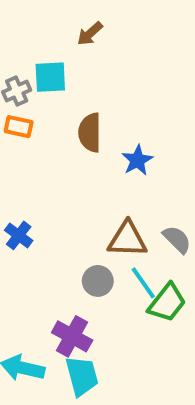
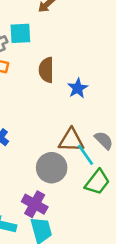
gray circle: (98, 281) -> (52, 168), size x1.5
cyan line: (143, 283) -> (86, 155), moved

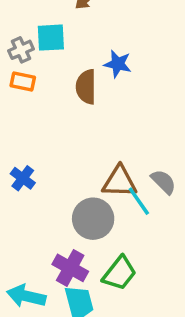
blue star: (78, 88) -> (118, 64), moved, turned -30
green trapezoid: (97, 182) -> (119, 273), moved

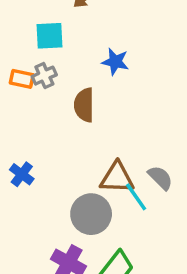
gray cross: (21, 50) -> (44, 76), moved
brown semicircle: (86, 87) -> (84, 105), moved

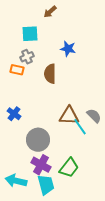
orange rectangle: (22, 79) -> (17, 70), moved
gray circle: (91, 214) -> (38, 140), moved

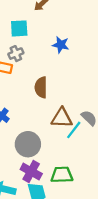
brown semicircle: (50, 74) -> (41, 87), moved
cyan line: (80, 127) -> (74, 130), turned 72
green trapezoid: (69, 168) -> (62, 175), turned -130

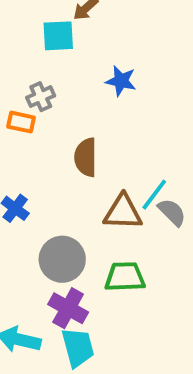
cyan square: (19, 28) -> (58, 36), moved
cyan line: (74, 130) -> (154, 195), moved
green trapezoid: (62, 175) -> (125, 277), moved

